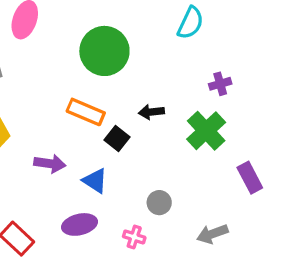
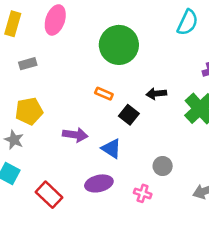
orange rectangle: (86, 112) -> (104, 94), size x0.6

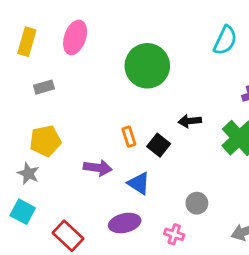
orange rectangle: (104, 94) -> (129, 137), moved, turned 49

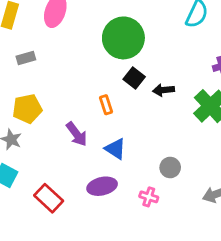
black square: (159, 145) -> (134, 78), moved
purple arrow: (98, 168) -> (77, 134), turned 45

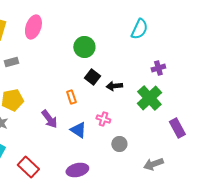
green circle: (123, 38) -> (84, 47), size x0.7
purple ellipse: (102, 186) -> (77, 170), moved
pink cross: (149, 197) -> (103, 119), moved

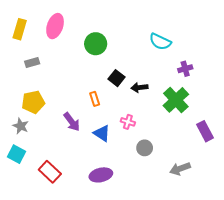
cyan semicircle: (139, 29) -> (160, 42), moved, turned 90
green circle: (84, 47) -> (96, 44), moved

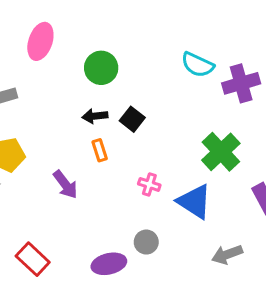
purple cross: (185, 69) -> (241, 83), moved, size x1.6
black arrow: (139, 87) -> (95, 116), moved
blue triangle: (102, 133) -> (194, 202), moved, size x1.4
gray circle: (145, 148) -> (146, 242), moved

